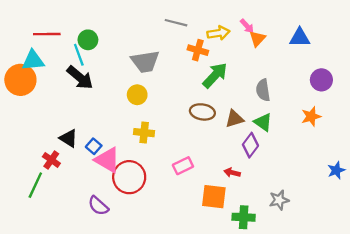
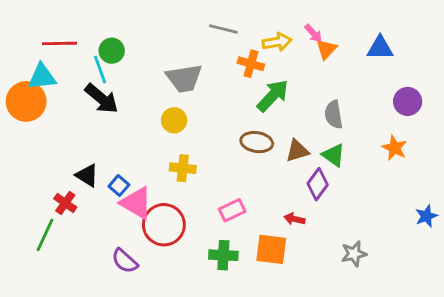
orange star: (311, 116) -> (395, 148), turned -30
green cross: (244, 217) -> (223, 255), moved

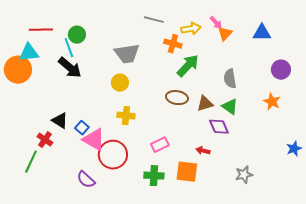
purple diamond: (318, 184) -> (219, 127), turned -60

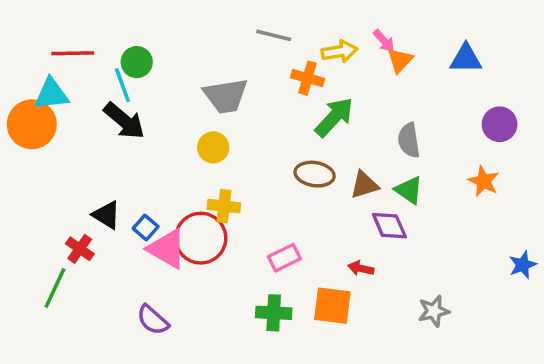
red circle: (113, 155) -> (201, 238), moved

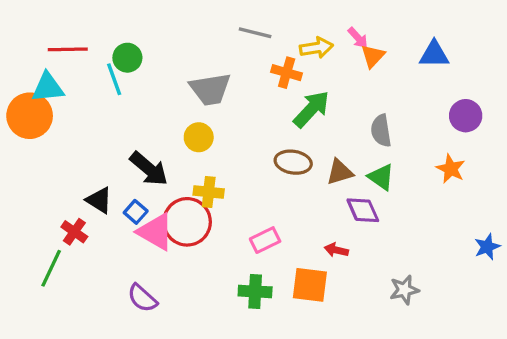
black arrow: (124, 121) -> (149, 169), moved

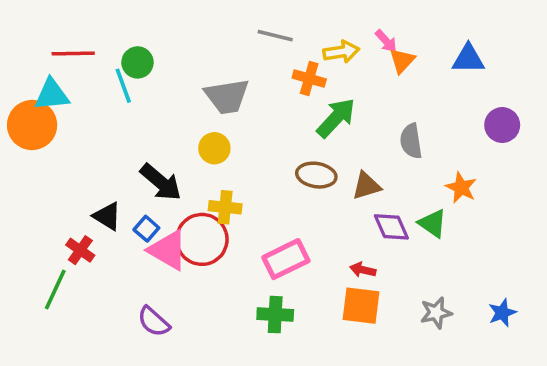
orange star: (451, 169) -> (461, 188), moved
green triangle: (381, 177) -> (432, 223), moved
pink rectangle: (265, 240) -> (286, 259), size x1.4
blue star: (487, 247) -> (502, 313), moved
orange square: (310, 285) -> (361, 306), moved

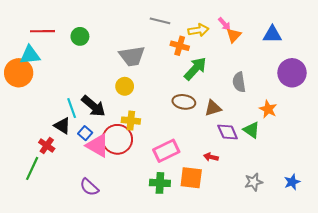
cyan line: (123, 86) -> (72, 108), moved
purple circle: (502, 125) -> (292, 73), size x1.4
orange square: (361, 306) -> (191, 178), moved

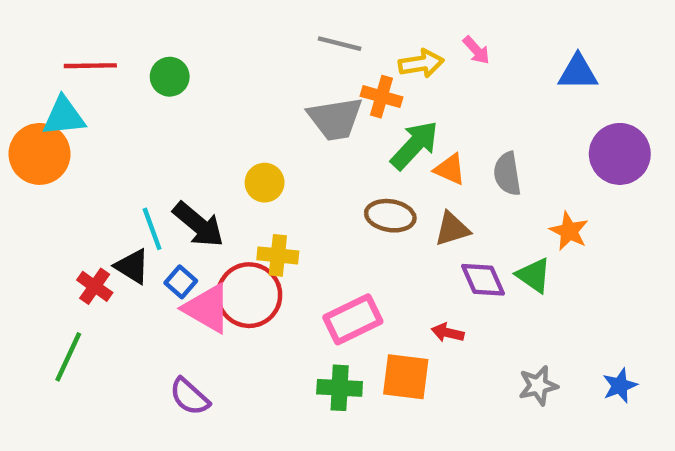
orange triangle: (234, 35) -> (450, 169), moved, turned -49
gray trapezoid: (132, 56) -> (335, 119), moved
red cross: (47, 146) -> (95, 286), moved

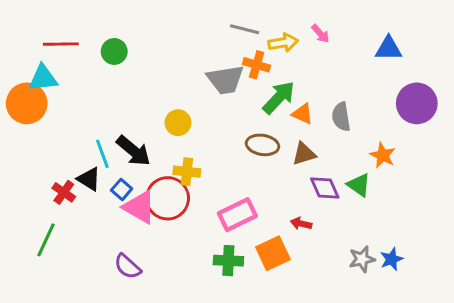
gray line: (340, 44) -> (245, 29), moved
orange square: (406, 377) -> (273, 253), turned -32
blue star: (620, 386) -> (392, 259), moved

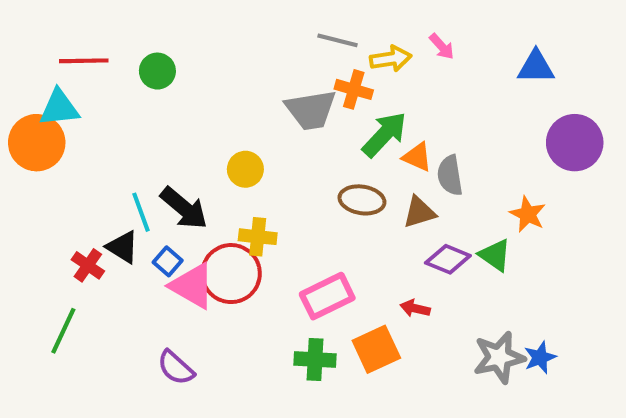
gray semicircle: (341, 117) -> (450, 175), moved
purple diamond: (325, 188) -> (448, 259), turned -44
gray star: (362, 259) -> (499, 357), size x1.4

